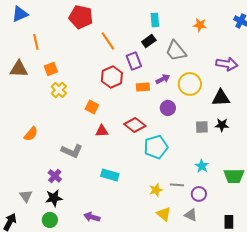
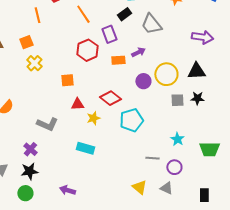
orange line: (36, 42) -> (37, 15), moved
yellow circle: (190, 84) -> (166, 74), moved
orange square: (92, 107) -> (67, 80), turned -32
yellow star: (156, 190) -> (93, 118), moved

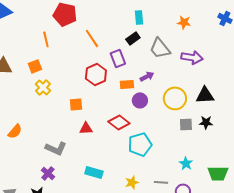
purple arrow: (202, 37) -> (192, 57), moved
purple circle: (143, 81) -> (140, 100), moved
yellow star: (93, 118) -> (132, 182), moved
purple cross: (30, 149) -> (48, 173), moved

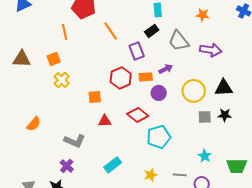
red hexagon: (96, 74) -> (121, 78), moved
cyan rectangle: (94, 172) -> (113, 165), turned -54

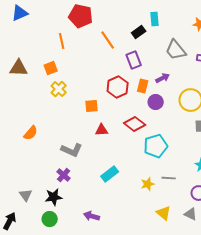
black rectangle: (152, 31) -> (139, 32), moved
orange rectangle: (146, 77) -> (143, 86), turned -72
gray line: (180, 175) -> (169, 178), moved

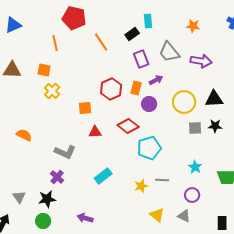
blue triangle: (20, 13) -> (13, 25), moved
purple rectangle: (134, 60) -> (141, 59), moved
orange square: (51, 68) -> (44, 70), turned 32
orange semicircle: (31, 133) -> (24, 135), turned -105

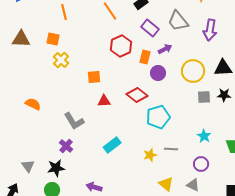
purple rectangle: (141, 59) -> (150, 28), turned -30
purple arrow: (201, 61) -> (210, 30), turned 90
red hexagon: (111, 89) -> (121, 46), moved
gray L-shape: (65, 152) -> (74, 121), turned 35

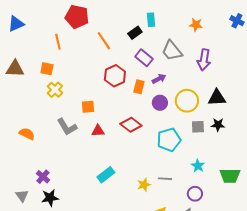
purple circle: (158, 73) -> (160, 103), moved
cyan pentagon: (158, 117) -> (169, 140), moved
gray L-shape: (74, 121) -> (67, 127), moved
purple cross: (66, 146) -> (43, 177), moved

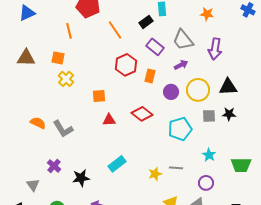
purple arrow: (159, 79) -> (181, 65), moved
gray L-shape: (67, 127) -> (63, 129), moved
black star: (50, 198) -> (81, 178), moved

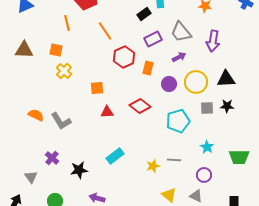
orange line: (115, 30) -> (105, 31), moved
purple rectangle: (155, 47) -> (153, 39), turned -66

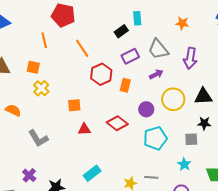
purple circle: (169, 84) -> (146, 109), moved
gray square: (207, 108) -> (191, 139), moved
orange semicircle: (36, 115) -> (13, 110), moved

